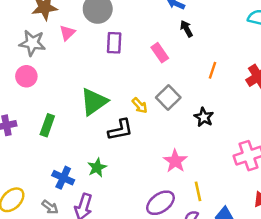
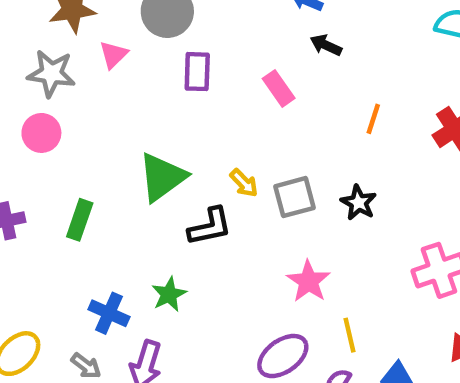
black arrow: (186, 29) -> (326, 45), turned -35
gray square: (168, 98) -> (294, 197), moved, turned 30

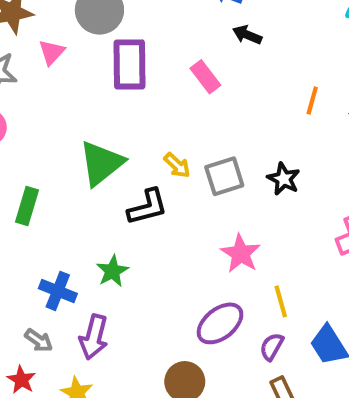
purple rectangle: (197, 72) -> (129, 64), size x1.4
orange line: (373, 119) -> (312, 100), moved

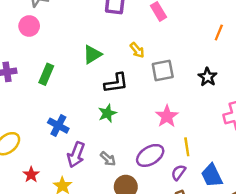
green triangle: (101, 163) -> (92, 54), size x0.7
yellow arrow: (177, 165) -> (137, 50), moved
black star: (284, 179) -> (208, 77), moved
green star: (112, 271) -> (107, 113), moved
gray arrow: (39, 340) -> (108, 159), moved

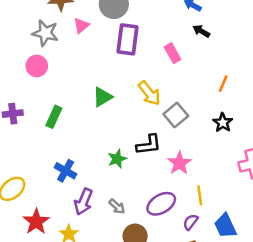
orange line: (219, 32) -> (223, 84), moved
yellow arrow: (137, 50) -> (149, 93), size x1.5
gray square: (163, 70) -> (176, 115), turned -30
black L-shape: (116, 83) -> (149, 145), moved
red star: (31, 175) -> (36, 222), size x1.5

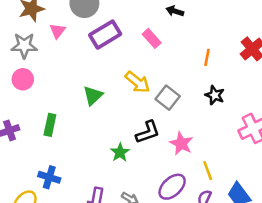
purple rectangle: (128, 39) -> (105, 35), turned 64
blue cross: (66, 171) -> (49, 177), moved

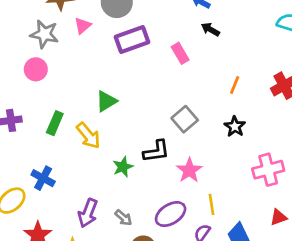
yellow arrow: (137, 82) -> (88, 136), moved

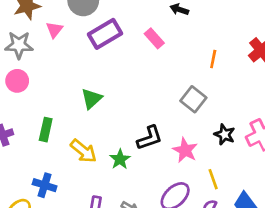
gray square: (185, 119) -> (193, 99), moved
black star: (235, 126) -> (225, 134), moved
yellow arrow: (88, 136) -> (83, 151), moved

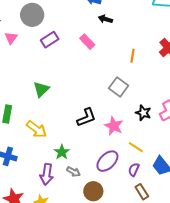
purple rectangle: (105, 34) -> (50, 40), size x0.7
green star: (120, 159) -> (62, 152), moved
yellow line: (213, 179) -> (136, 147), turned -35

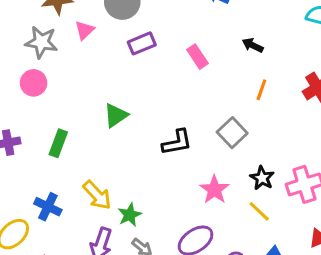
black arrow: (105, 19) -> (253, 45), moved
black L-shape: (86, 117) -> (177, 142), moved
yellow arrow: (37, 129) -> (97, 195), moved
yellow line: (136, 147) -> (259, 211), moved

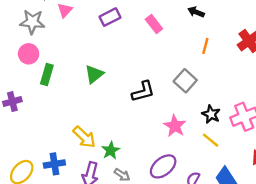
green rectangle: (58, 143) -> (47, 74), moved
blue cross: (48, 207) -> (54, 164), moved, turned -30

